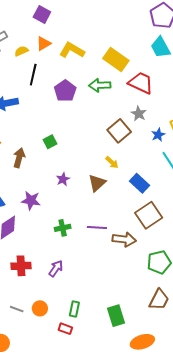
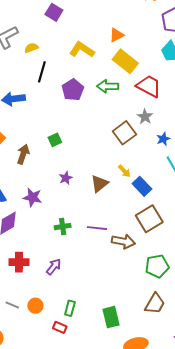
orange triangle: (44, 44) -> (117, 35), moved
yellow arrow: (112, 162) -> (124, 171), moved

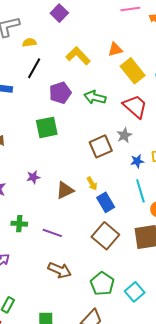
yellow rectangle: (125, 61) -> (133, 71), moved
green square: (55, 140) -> (47, 127), moved, size x1.6
brown square: (149, 219) -> (105, 236), turned -32
brown arrow: (123, 241) -> (60, 270), moved
green pentagon: (157, 266) -> (102, 284), turned 30

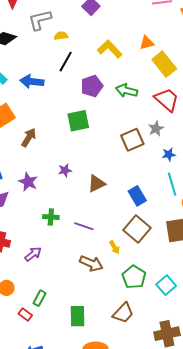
yellow arrow: (92, 184) -> (115, 247), moved

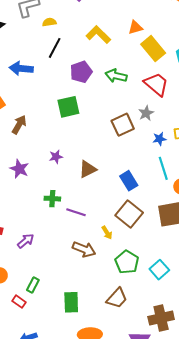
green cross: (51, 217) -> (52, 199), moved

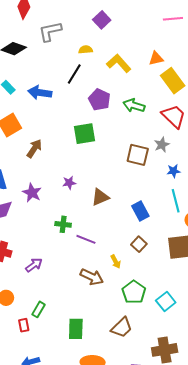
yellow semicircle: (49, 22) -> (86, 50), moved
purple pentagon: (81, 72) -> (99, 100), turned -30
brown square: (123, 125) -> (138, 155), turned 35
brown square: (129, 214) -> (139, 244), size x0.6
red rectangle: (19, 302) -> (24, 325), turned 40

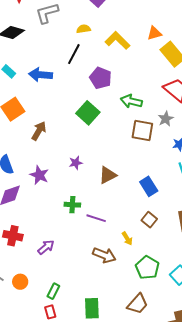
green arrow: (134, 105) -> (131, 101), moved
green square: (85, 134) -> (88, 113), turned -35
red rectangle: (24, 325) -> (50, 312), moved

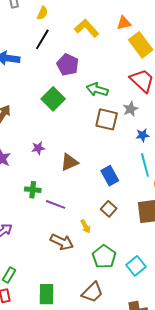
yellow semicircle: (84, 29) -> (42, 13), moved, turned 120

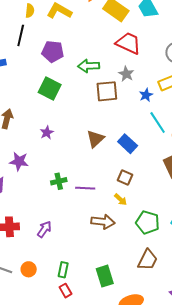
yellow semicircle: (42, 13) -> (30, 11), moved
purple star: (38, 148) -> (47, 133), moved
brown triangle: (69, 162) -> (95, 139), moved
brown square: (109, 209) -> (125, 177), moved

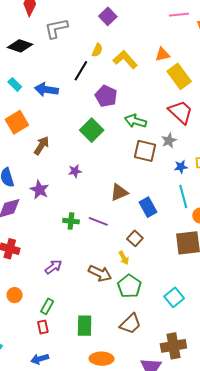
purple line: (85, 188) -> (98, 221), moved
green pentagon: (148, 222) -> (129, 286), moved
purple arrow: (44, 229) -> (53, 267), moved

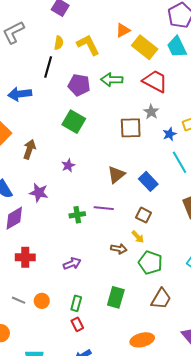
yellow L-shape: (125, 60) -> (88, 45), turned 30
green arrow: (136, 121) -> (112, 80), moved
purple arrow: (53, 267) -> (72, 264), turned 30
brown arrow: (100, 273) -> (119, 249), moved, size x0.7
green rectangle: (85, 326) -> (116, 297), moved, turned 30

